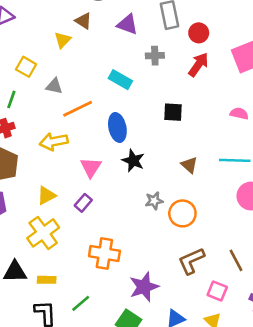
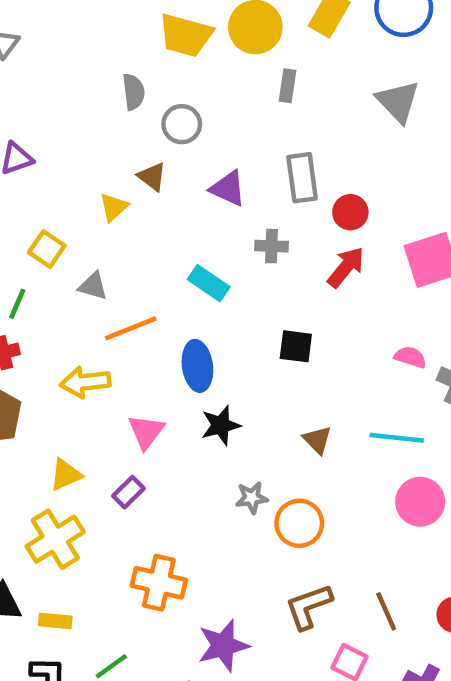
black star: (133, 161) -> (221, 425), turned 30

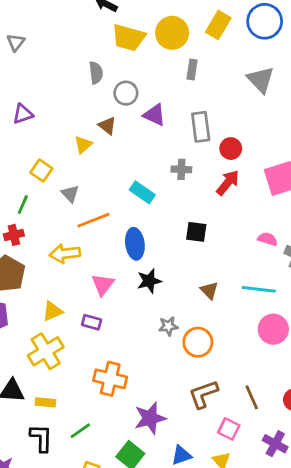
purple triangle: (228, 188) -> (154, 115), moved
gray triangle: (93, 286) -> (70, 194), turned 30
purple rectangle: (129, 492) -> (92, 322), turned 60

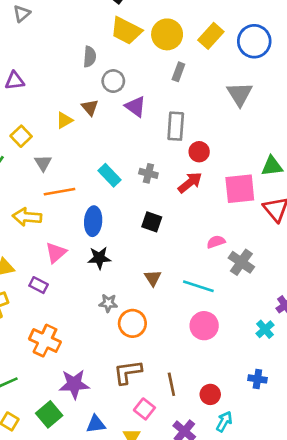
gray cross: (181, 169) -> (148, 173), moved
pink semicircle: (268, 239) -> (216, 242), turned -48

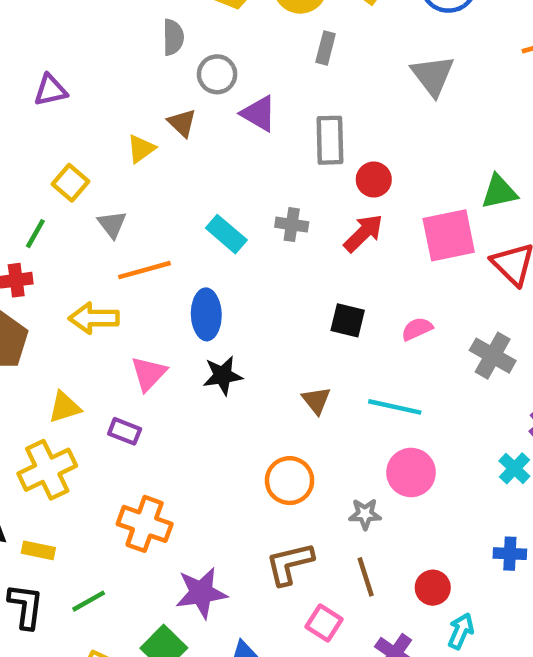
black square: (152, 222) -> (348, 320), moved
gray cross: (241, 262) -> (493, 356), moved
gray star: (108, 303) -> (365, 514), moved

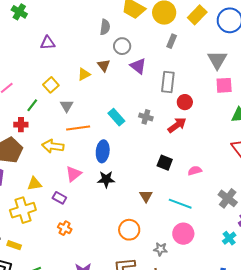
pink square: (449, 235) -> (224, 85), moved, size x0.7
gray cross: (493, 356) -> (228, 198), moved
orange cross: (145, 524) -> (65, 228), moved, size x0.6

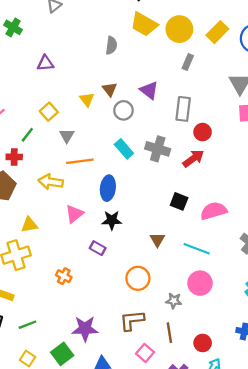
gray circle: (122, 46) -> (124, 110), moved
yellow triangle: (84, 74) -> (87, 99), turned -40
gray cross: (146, 117) -> (158, 149), size x1.5
pink semicircle: (195, 171) -> (214, 211), size x1.6
purple rectangle: (59, 198) -> (98, 248), moved

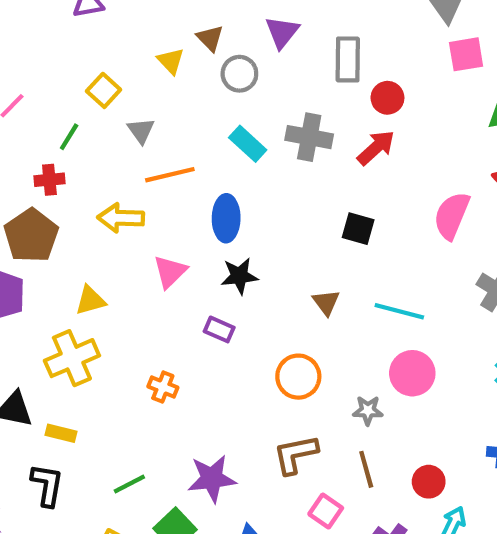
purple triangle: (149, 90) -> (282, 32), turned 36
pink semicircle: (214, 211) -> (452, 216), moved, turned -45
green line: (27, 325) -> (129, 484), moved

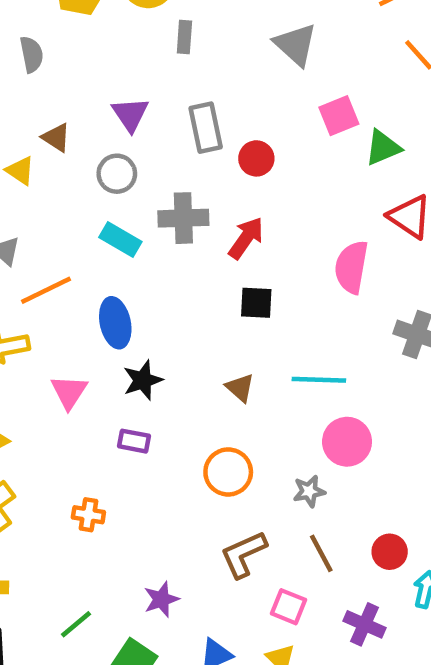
pink square: (466, 54) -> (339, 116), moved
gray circle: (239, 74) -> (117, 174), moved
red arrow: (376, 148) -> (246, 238), moved
purple star: (212, 479) -> (161, 599), size x0.7

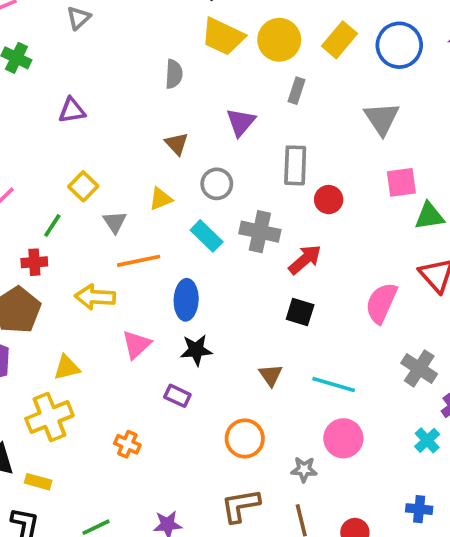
purple triangle: (130, 114) -> (241, 122), moved
yellow triangle: (20, 171) -> (161, 199), moved, turned 50

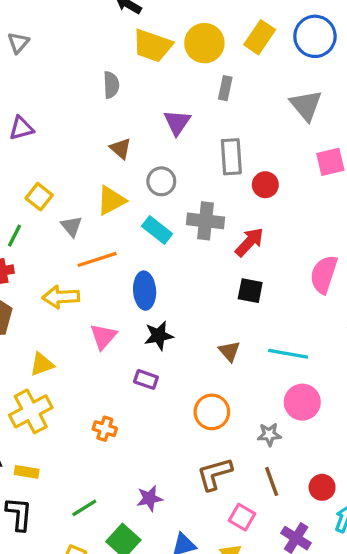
yellow triangle: (161, 199) -> (111, 201), size x1.4

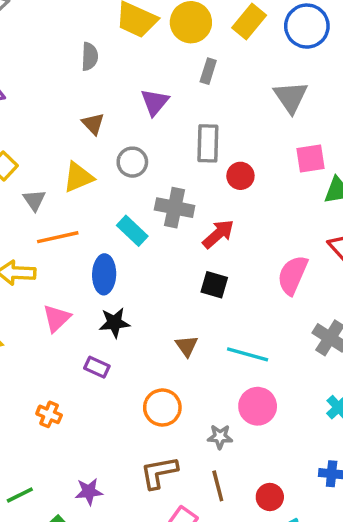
cyan rectangle: (157, 230) -> (132, 231), moved

